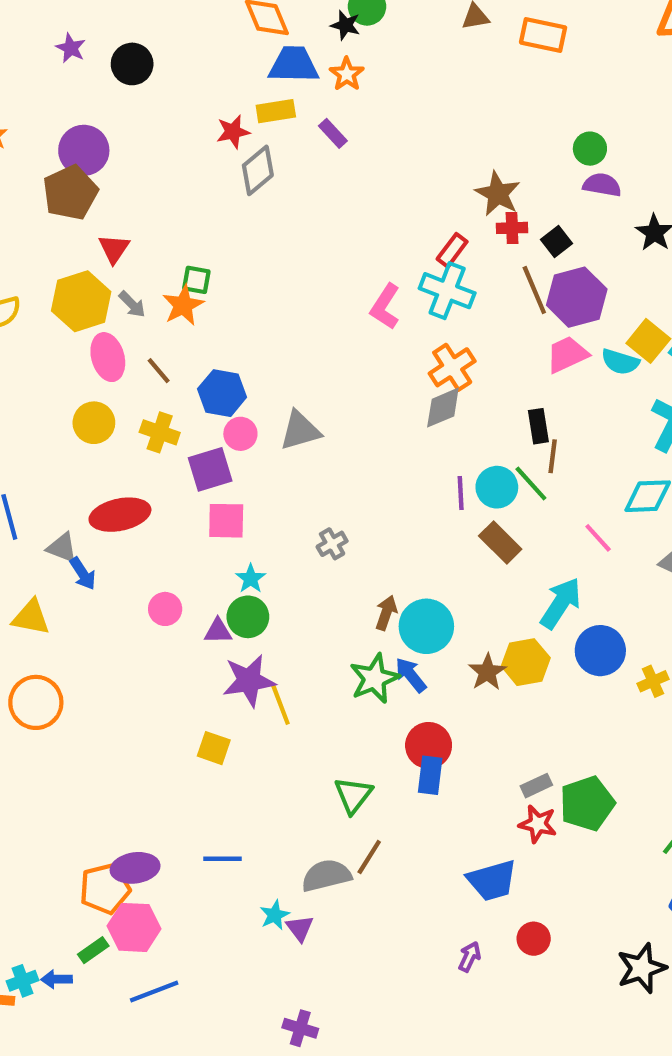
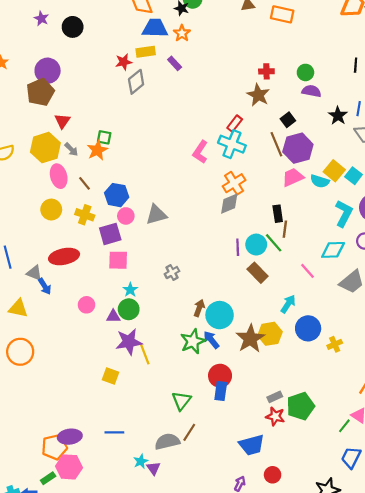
red cross: (512, 228) -> (266, 71), moved
cyan arrow: (561, 603) -> (288, 304), size x0.7
brown star: (487, 672) -> (250, 339), size x1.5

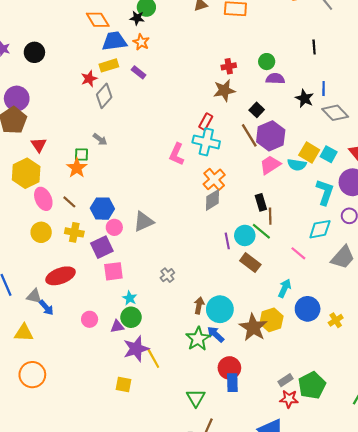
brown star: (258, 95) -> (224, 90), turned -30
gray arrow: (71, 149) -> (100, 139), moved

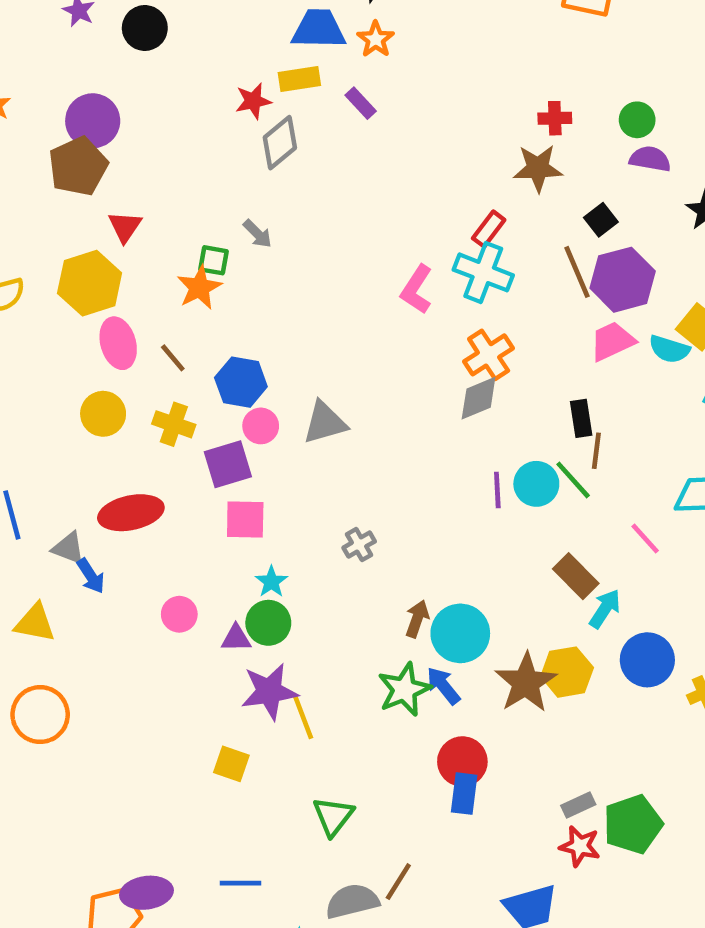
brown rectangle: (250, 263) -> (576, 576), moved
green triangle: (196, 398) -> (333, 816), moved

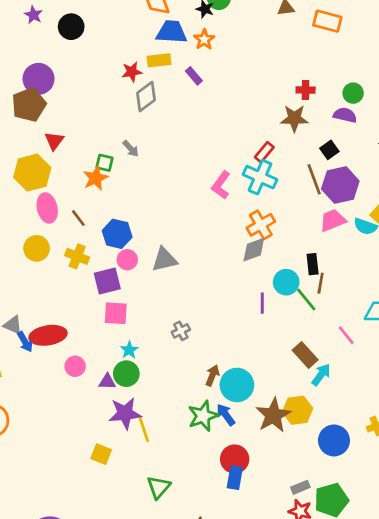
purple semicircle: (650, 159) -> (345, 115), moved
cyan circle: (536, 484) -> (286, 282), moved
red ellipse: (131, 513) -> (48, 335), moved
blue circle: (647, 660) -> (334, 440), moved

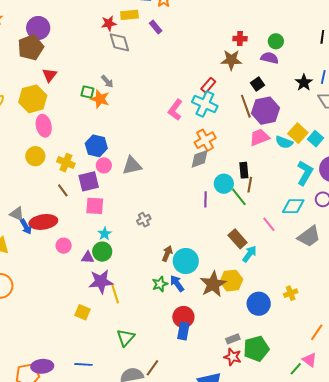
gray diamond: (146, 97) -> (119, 42), turned -70
orange star: (96, 178) -> (100, 99), moved, turned -30
brown line: (78, 218) -> (63, 190), moved
green star: (203, 416) -> (160, 284), size x0.7

